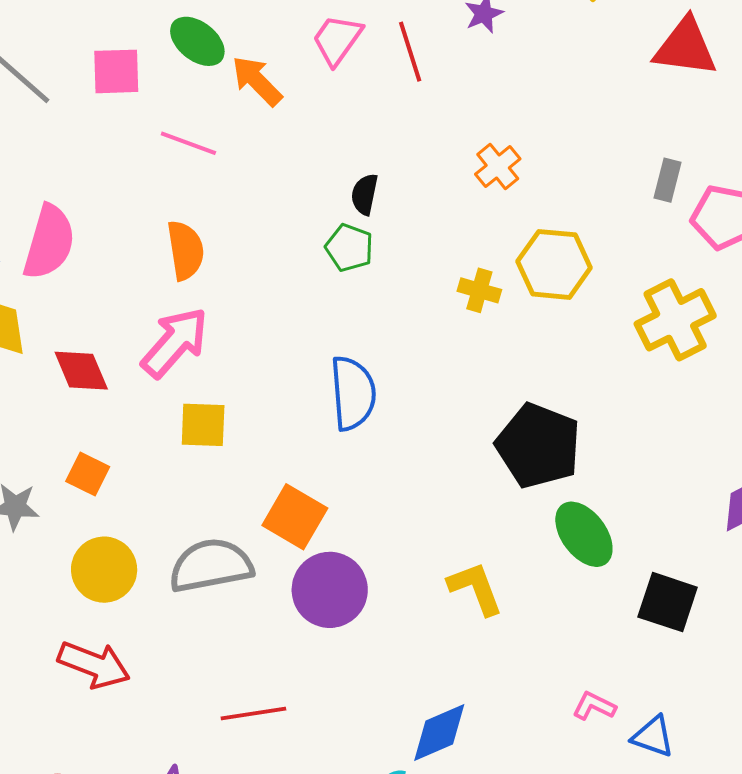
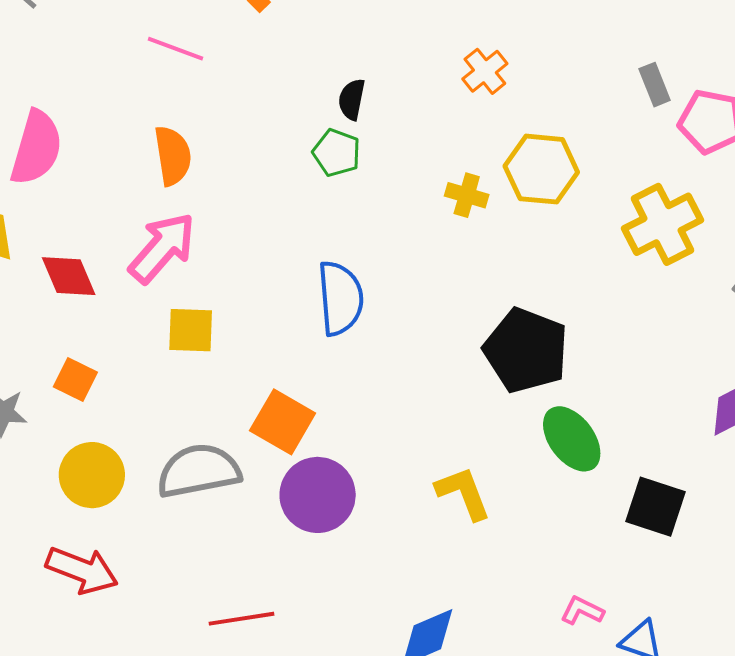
gray rectangle: (667, 180) -> (655, 85), turned -36

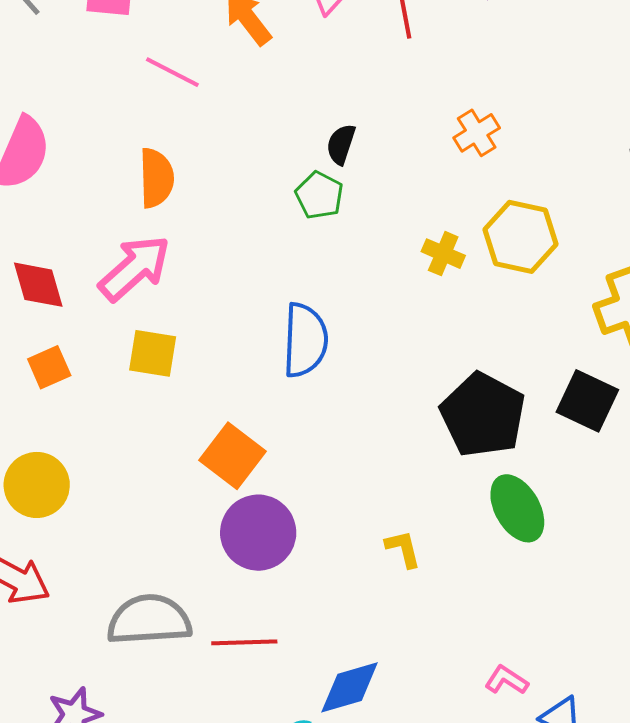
orange square: (75, 379) -> (49, 367), moved, turned 33
gray semicircle: (199, 471) -> (149, 620), moved
yellow L-shape: (463, 493) -> (403, 549), size x0.7
black square: (655, 507) -> (587, 401), moved
red line: (241, 619) -> (244, 642), moved

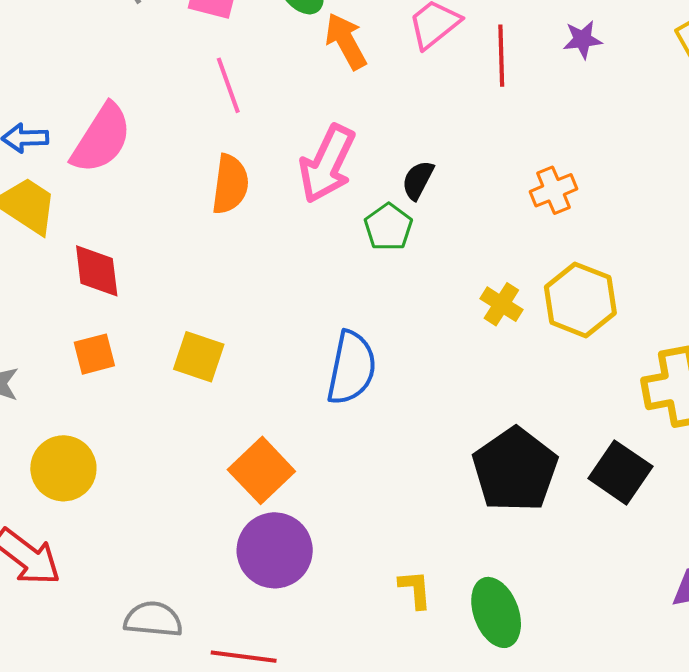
pink line: (172, 72) -> (228, 85), moved, turned 34
pink arrow: (135, 268) -> (327, 164), moved, turned 148
green ellipse: (517, 508) -> (496, 612), moved
gray semicircle: (149, 620) -> (153, 619), size x0.7

